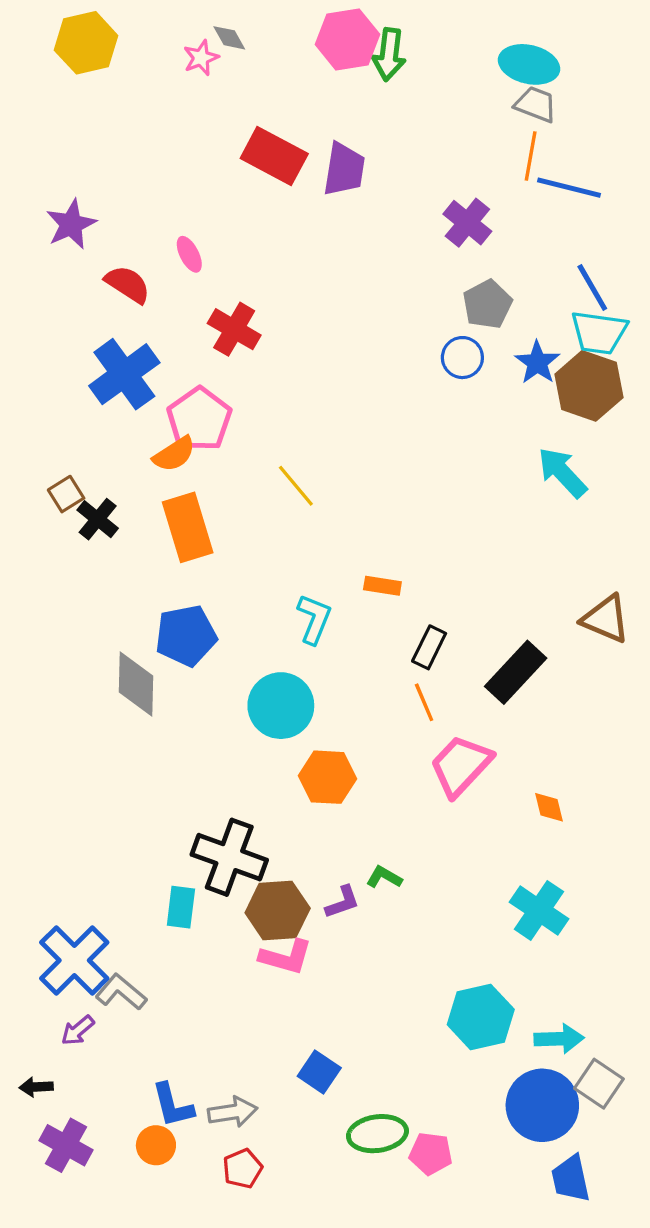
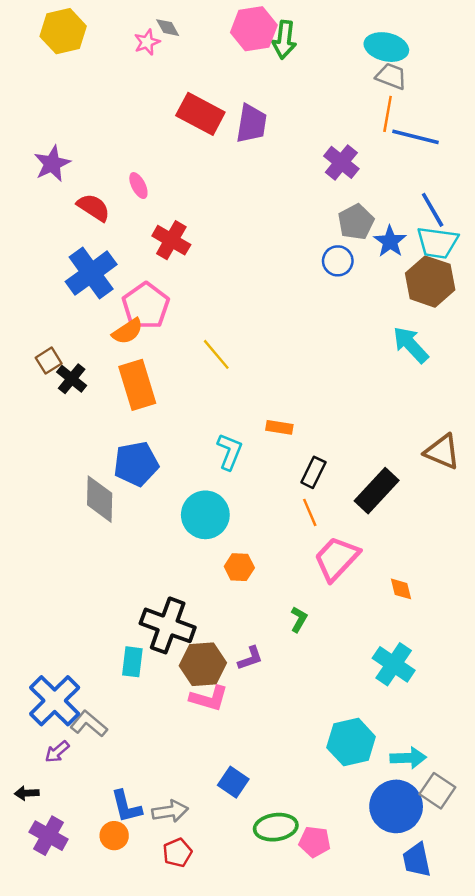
blue star: (537, 363) -> (390, 241), moved
orange hexagon: (327, 777) -> (239, 567), size x0.7
green L-shape: (384, 877) -> (299, 619), moved, turned 90

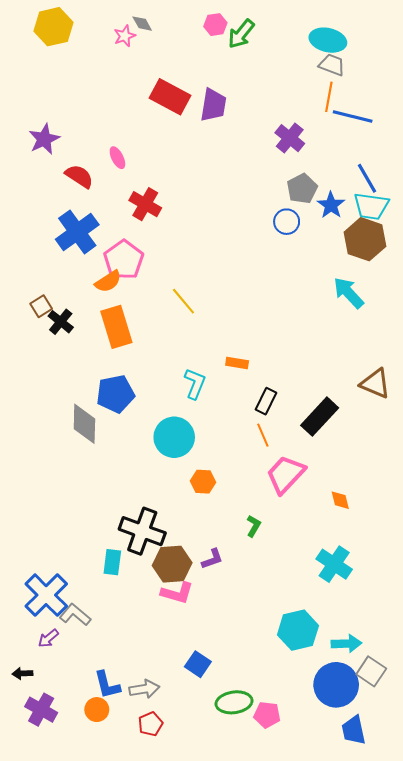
pink hexagon: (254, 29) -> (215, 25), size x0.6
green arrow: (284, 40) -> (241, 34), turned 32

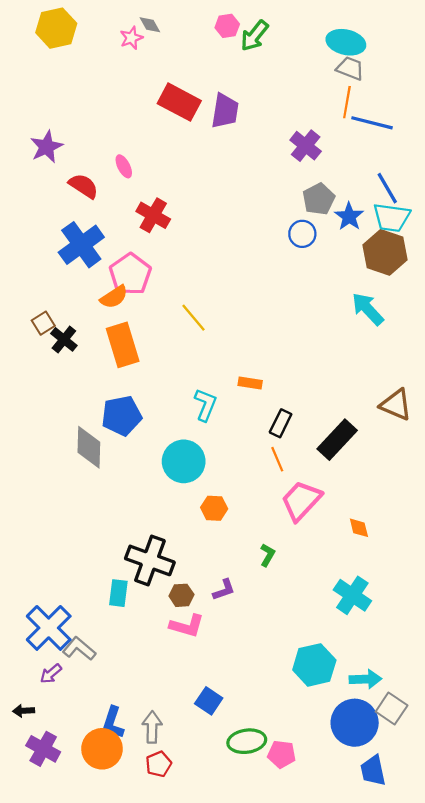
brown hexagon: (172, 564) -> (181, 595), size x0.6
blue L-shape: (107, 685) -> (113, 723), turned 32
gray arrow: (144, 689) -> (152, 727), turned -80
orange circle: (97, 710) -> (102, 749), size x1.6

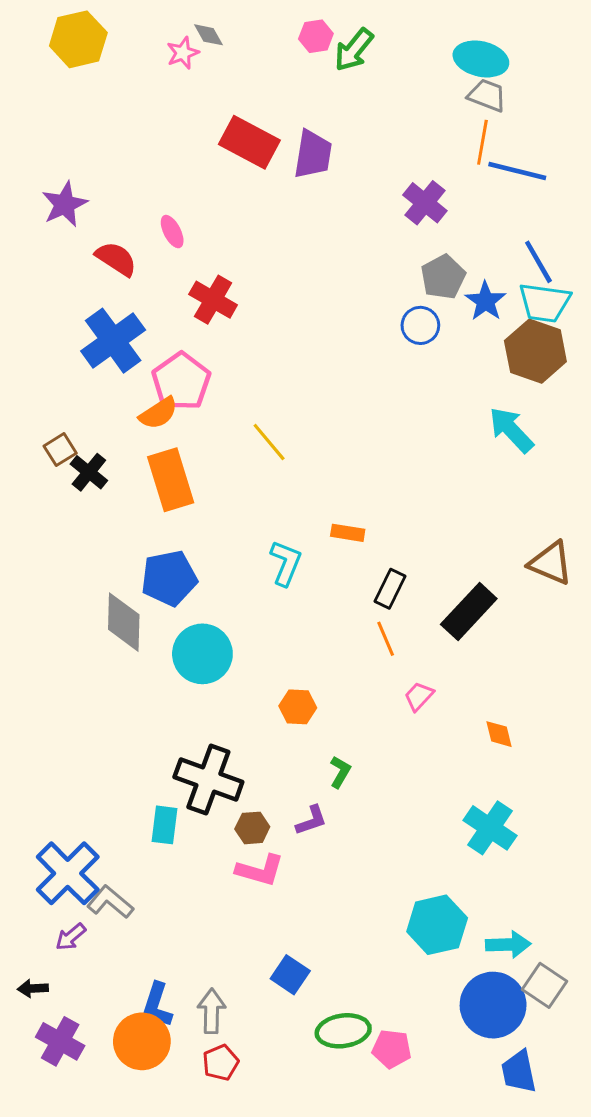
cyan circle: (184, 461) -> (202, 654), moved
pink trapezoid: (301, 501) -> (419, 696), size x0.5
green L-shape: (267, 555) -> (340, 772), moved

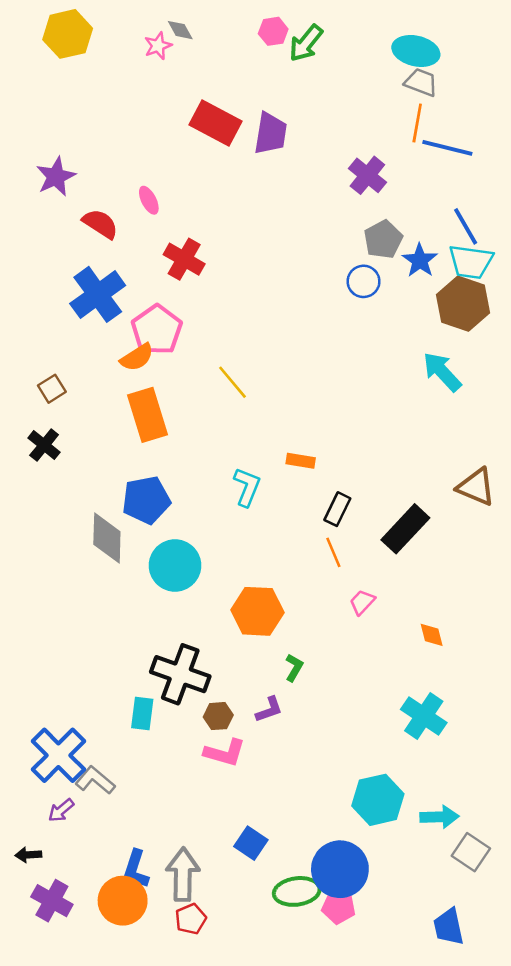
black cross: (89, 472) -> (44, 445), moved
orange hexagon: (298, 707) -> (257, 611), size x1.6
blue circle: (493, 1005) -> (340, 869), moved
gray arrow: (211, 1011) -> (183, 874), size x1.4

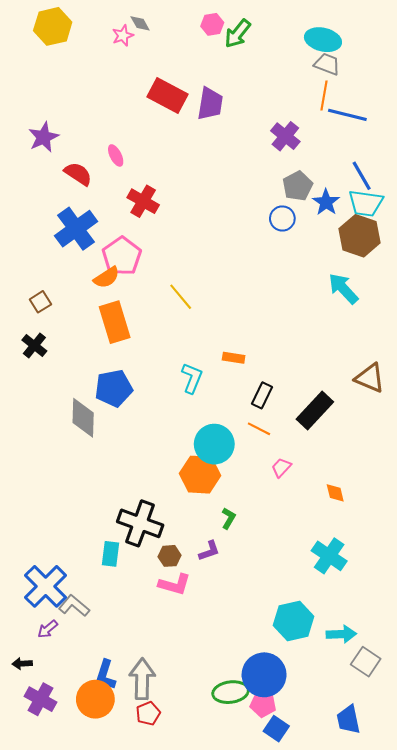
orange line: (333, 552) -> (259, 429), turned -40
cyan circle: (175, 565) -> (214, 444), moved
blue square: (251, 843) -> (276, 729), moved

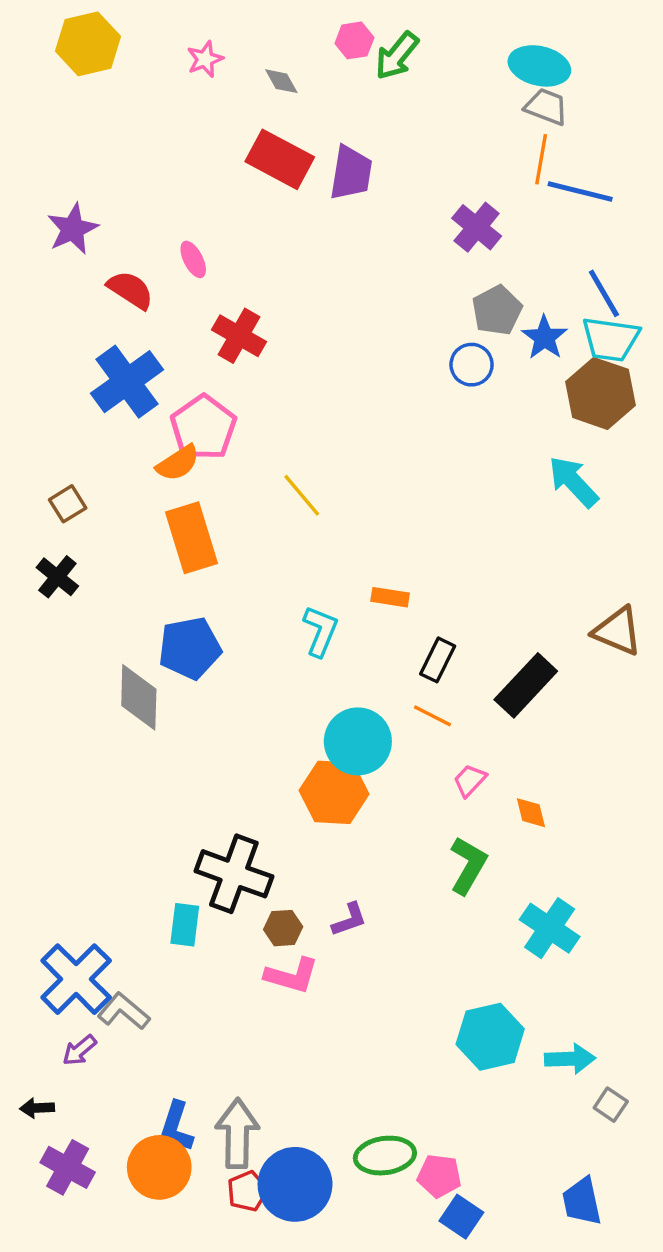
gray diamond: (140, 23) -> (281, 81), moved
orange diamond: (335, 493) -> (531, 813), moved
green L-shape: (228, 518) -> (468, 865), moved, size x1.6
gray square: (366, 662) -> (611, 1105), size x0.7
blue circle: (264, 675) -> (295, 1184), moved

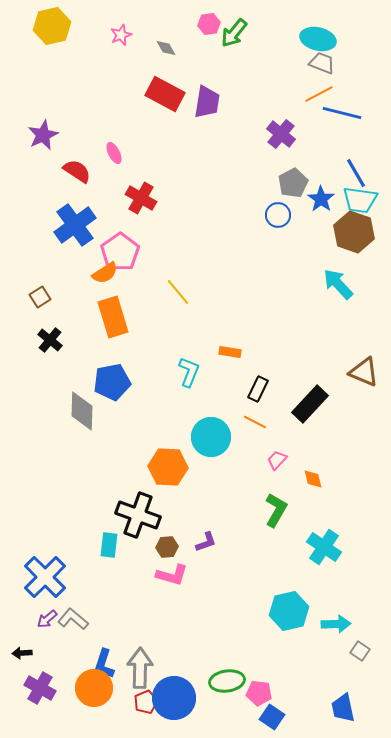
orange line: (541, 159) -> (319, 94), turned 52
black cross: (57, 577) -> (50, 340), moved
orange hexagon: (334, 792) -> (168, 467), moved
gray L-shape: (124, 1011) -> (73, 619), moved

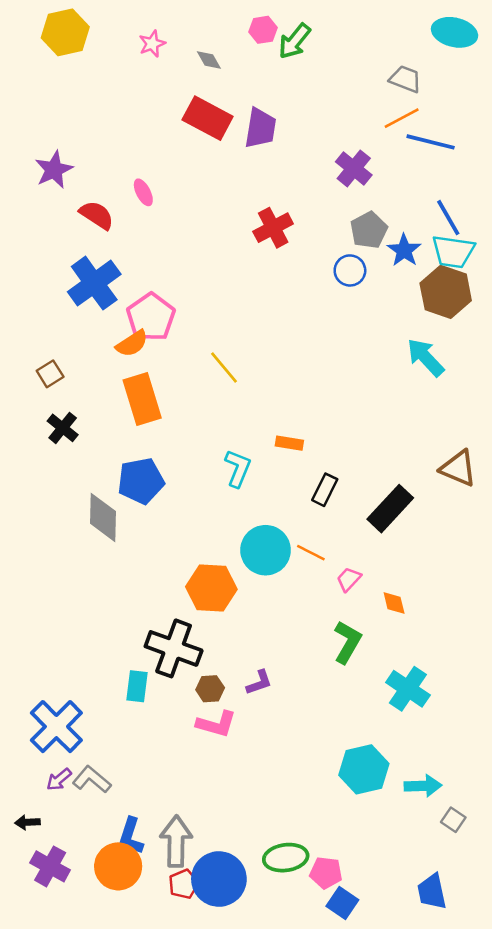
cyan ellipse: (318, 39) -> (455, 32), moved
red cross: (141, 198) -> (273, 228), moved, turned 32
orange line: (255, 422) -> (311, 553), moved

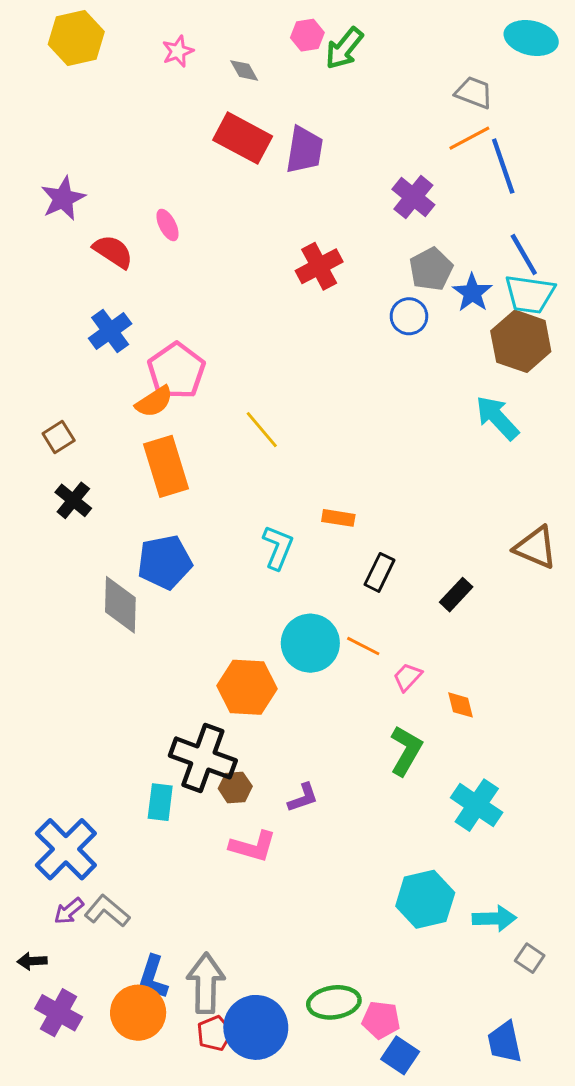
blue line: (431, 142) -> (503, 166), turned 57
blue cross: (94, 283) -> (110, 331), size x0.7
black rectangle: (390, 509) -> (456, 595), size x0.6
brown hexagon: (210, 689) -> (235, 787), moved

